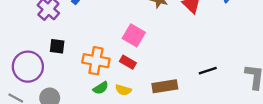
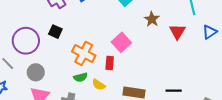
red rectangle: (128, 62) -> (110, 63), turned 48

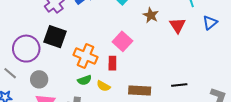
black square: (55, 32) -> (55, 37), size x1.6

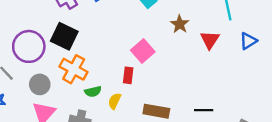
orange cross: (85, 56) -> (74, 69), moved
yellow semicircle: (103, 86) -> (114, 101), turned 80

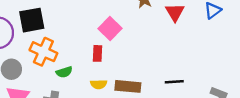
black square: (64, 36) -> (32, 20), turned -32
yellow semicircle: (114, 101) -> (99, 84), moved, turned -112

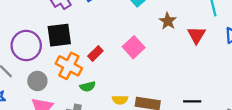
red rectangle: (97, 53) -> (95, 53), moved, turned 40

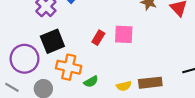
pink square: (134, 47) -> (124, 34), turned -30
red rectangle: (95, 53) -> (98, 38), moved

